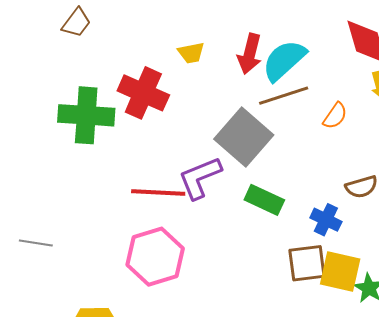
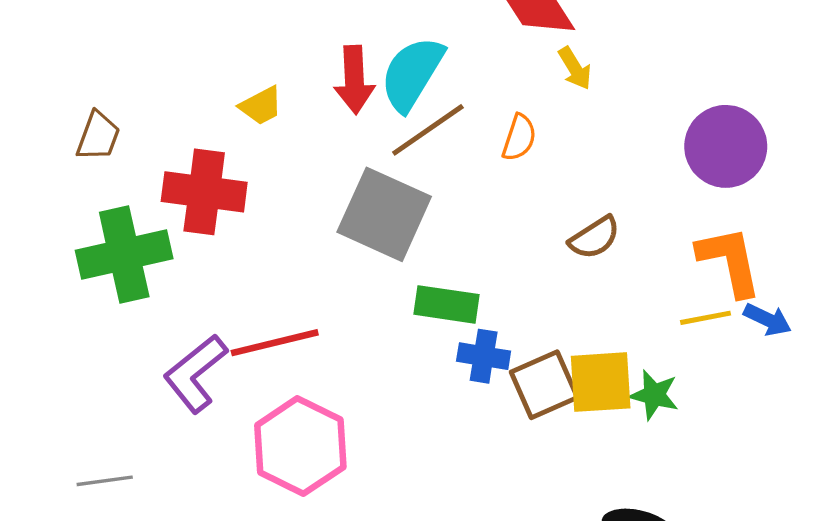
brown trapezoid: (76, 23) -> (98, 136), moved
purple L-shape: (200, 178) -> (195, 373), moved
blue cross: (326, 220) -> (484, 356), moved

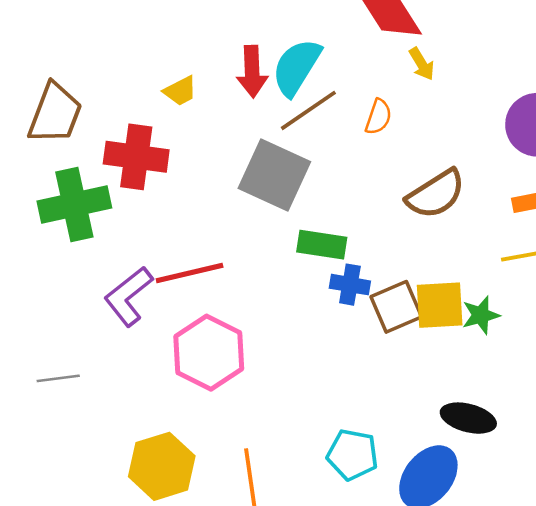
brown trapezoid: (98, 136) -> (55, 113), size x1.6
brown semicircle: (594, 238) -> (436, 194), size x1.5
green star: (654, 395) -> (481, 315), turned -30

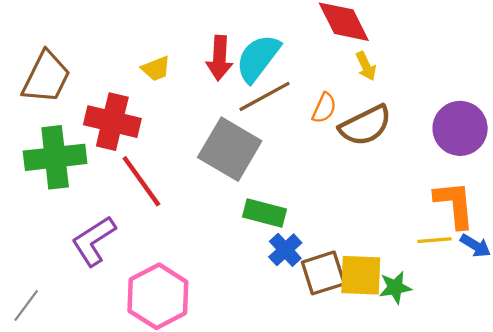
brown semicircle: (436, 194) -> (365, 126), moved
red line: (190, 273) -> (141, 181), moved, turned 62
blue cross: (350, 285) -> (285, 250), turned 32
gray line: (58, 378) -> (26, 305), turned -52

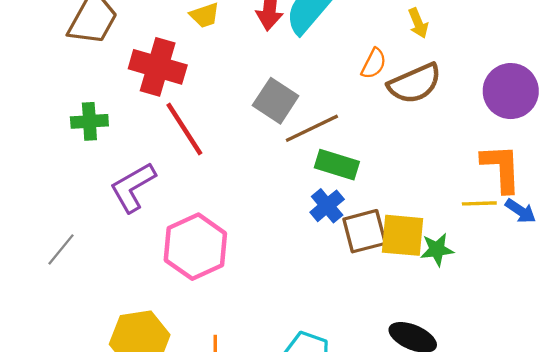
brown line: (264, 96) -> (312, 128), moved
gray square: (230, 149) -> (276, 101), size x0.7
green cross: (55, 157) -> (89, 121), moved, size x0.6
green rectangle: (264, 213) -> (337, 165), moved

